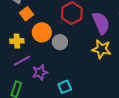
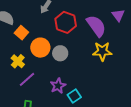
yellow cross: (17, 41) -> (18, 61), turned -32
purple star: (40, 72) -> (58, 86), moved

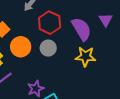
gray circle: (60, 53) -> (48, 48), moved

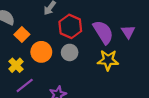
purple triangle: (106, 20) -> (128, 32), moved

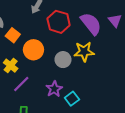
gray circle: (70, 52) -> (63, 60), moved
yellow star: (108, 60) -> (84, 52), moved

